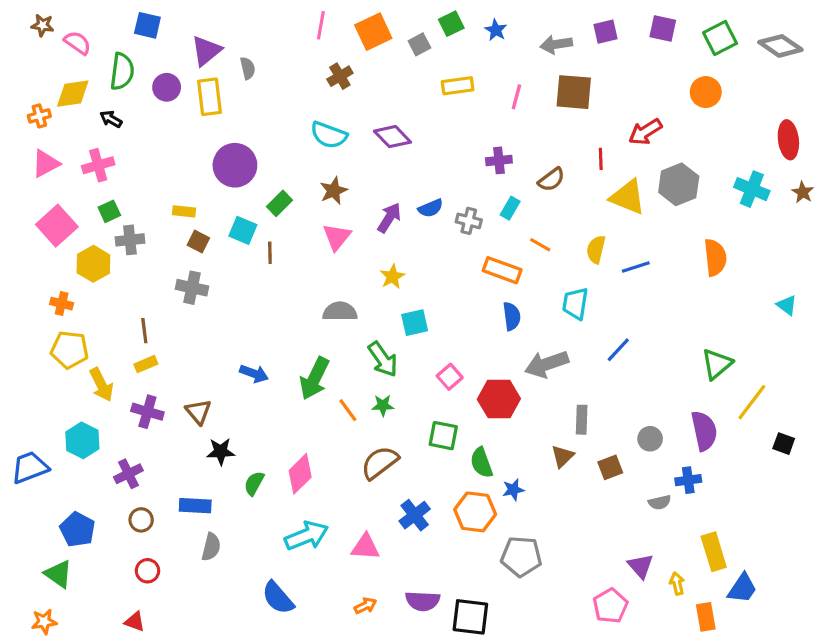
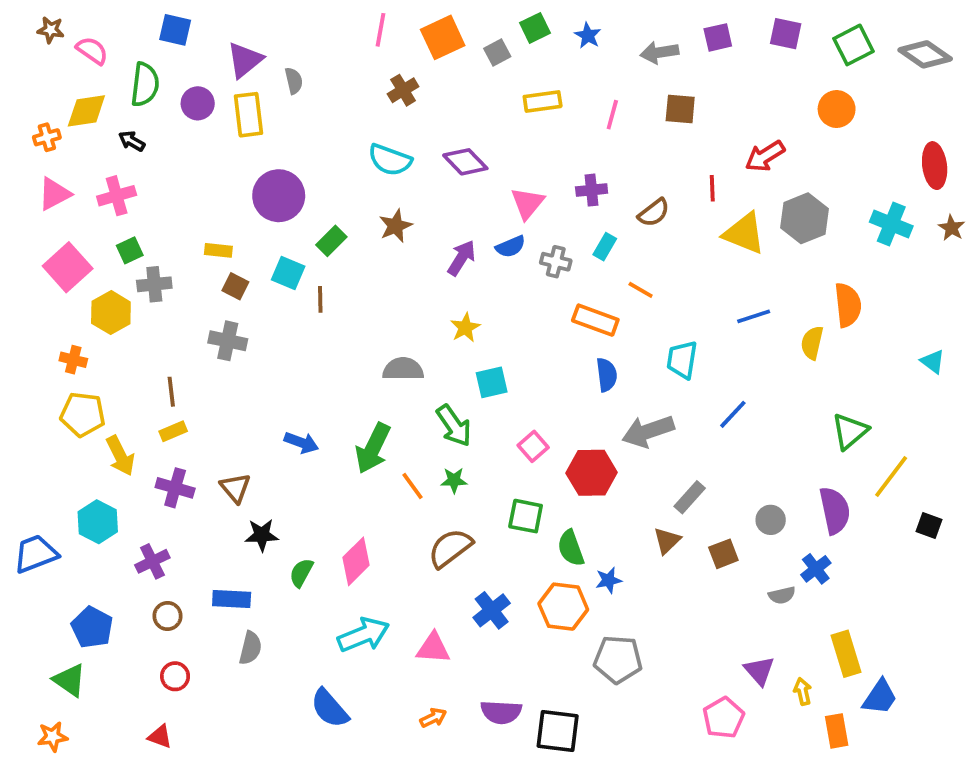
brown square: (574, 92) -> (680, 109), size x0.7
pink triangle: (337, 237) -> (527, 203), moved
yellow semicircle: (596, 250) -> (812, 343), moved
gray rectangle: (582, 420) -> (690, 497), turned 40
blue cross: (688, 480) -> (816, 569), turned -30

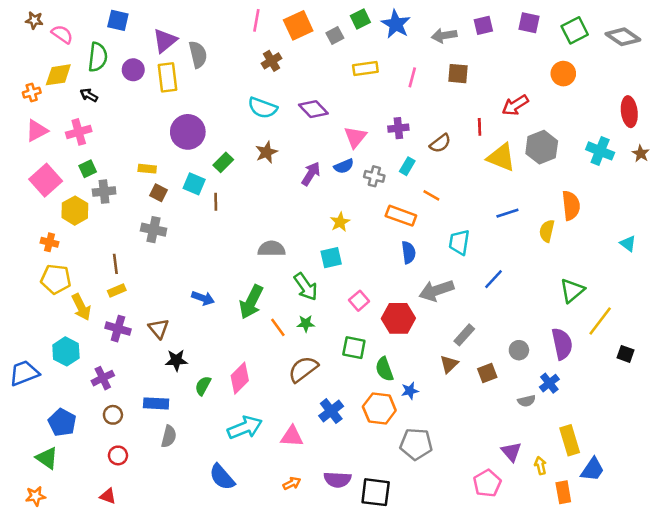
blue star: (588, 36) -> (396, 24), size x1.6
gray semicircle: (294, 81) -> (198, 55), size x1.5
yellow star: (465, 328) -> (340, 222), moved

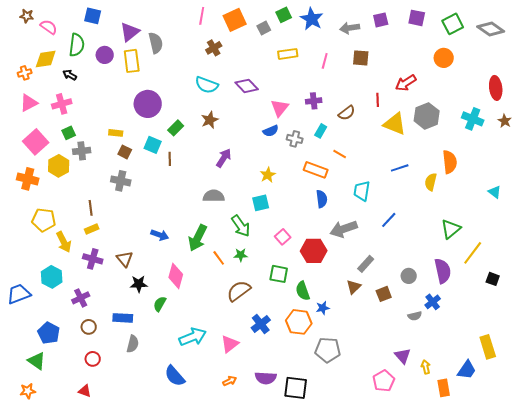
purple arrow: (311, 174) -> (224, 158), moved
orange cross: (49, 242) -> (28, 179), moved, size x1.5
pink diamond: (240, 378) -> (176, 276), moved, turned -30
pink triangle: (292, 436) -> (230, 344), turned -42
yellow rectangle: (570, 440) -> (488, 347), moved

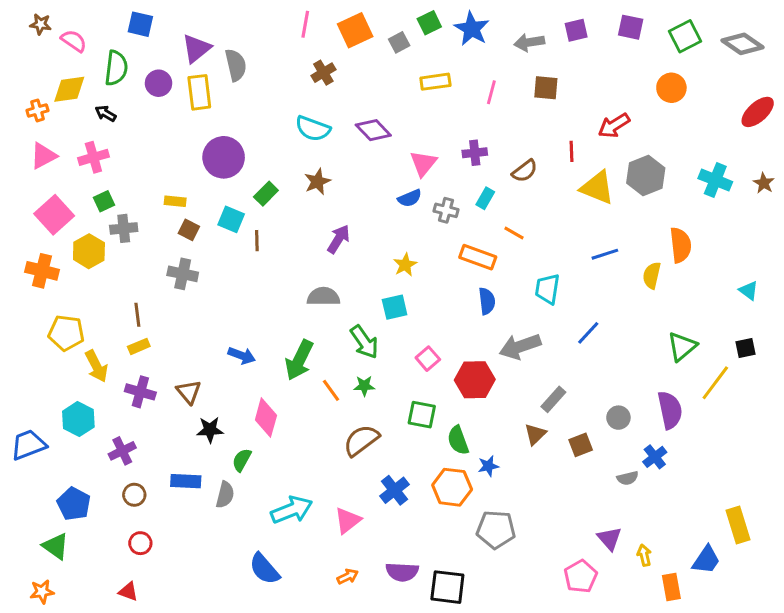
red ellipse: (496, 88) -> (758, 112), moved, turned 55
black square: (493, 279) -> (746, 348), moved, turned -32
gray semicircle: (133, 344) -> (225, 495), moved

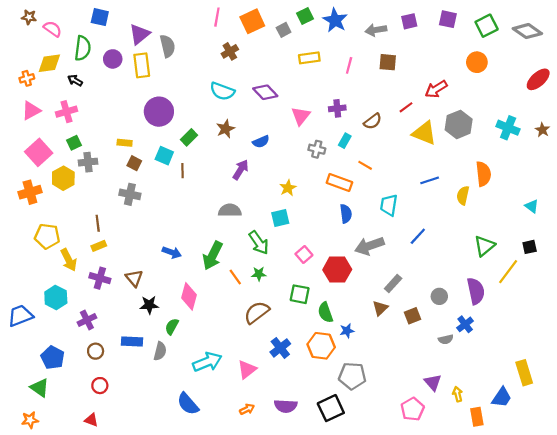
red line: (572, 151) -> (406, 107), turned 56
blue semicircle: (410, 198) -> (261, 142), moved
orange cross: (42, 271) -> (30, 192), turned -30
black square: (447, 587) -> (331, 408), moved, turned -32

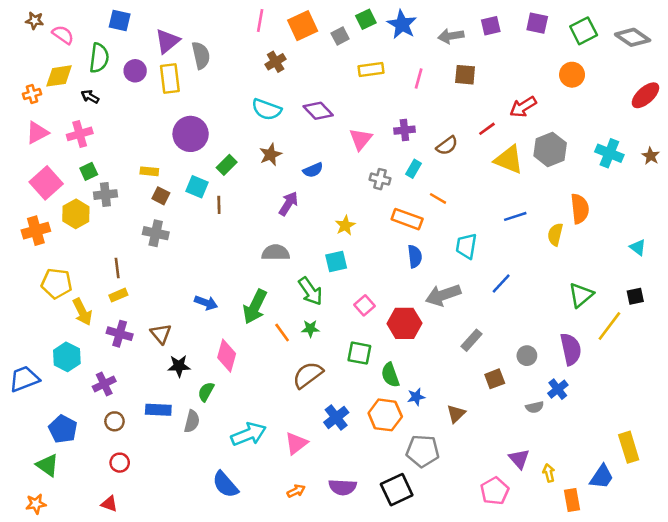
brown triangle: (380, 308) -> (456, 414), moved

